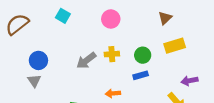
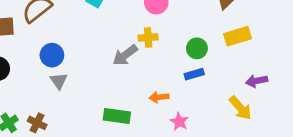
yellow cross: (112, 54) -> (148, 38), moved
blue circle: (38, 60) -> (52, 55), moved

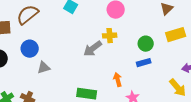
blue circle: (52, 55) -> (30, 49), moved
gray triangle: (59, 81) -> (44, 68), turned 48
orange arrow: (159, 97) -> (118, 80), turned 80

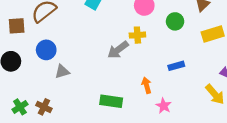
green circle: (146, 44) -> (175, 21), moved

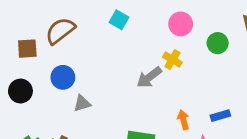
yellow cross: (137, 35) -> (172, 60), turned 35
blue rectangle: (176, 66) -> (220, 116), moved

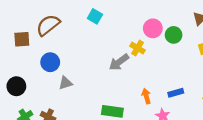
pink circle: (181, 24) -> (153, 28), moved
black circle: (20, 91) -> (16, 86), moved

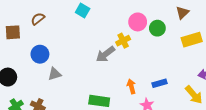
brown semicircle: (48, 25) -> (38, 19), size x0.6
yellow cross: (138, 48) -> (123, 41), turned 32

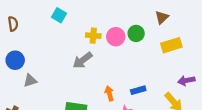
brown semicircle: (38, 19) -> (13, 24), turned 120
pink circle: (138, 22) -> (116, 37), moved
yellow cross: (123, 41) -> (93, 36), moved, turned 32

